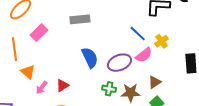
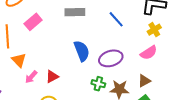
blue line: (138, 34) -> (116, 19), moved
yellow cross: (162, 41) -> (154, 30), moved
pink semicircle: (144, 55) -> (149, 53), moved

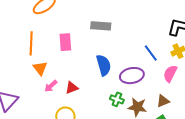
blue line: (116, 19) -> (151, 53), moved
pink rectangle: (33, 22) -> (65, 42), moved, turned -60
pink semicircle: (149, 53) -> (170, 74), turned 144

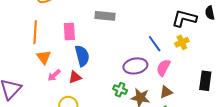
blue semicircle: (104, 65) -> (82, 56), moved
pink semicircle: (170, 74) -> (163, 68), moved

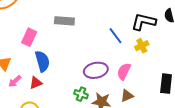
pink rectangle: (69, 31) -> (29, 37), turned 30
blue line: (155, 44) -> (115, 36), moved

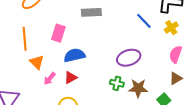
blue semicircle: (42, 61) -> (74, 55), turned -80
pink semicircle: (124, 71) -> (176, 54), moved
brown triangle: (127, 96) -> (176, 78), moved

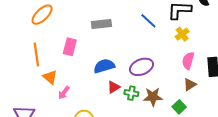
blue line: (144, 21) -> (148, 21), moved
blue semicircle: (74, 55) -> (104, 66), moved
red triangle: (71, 78) -> (114, 87), moved

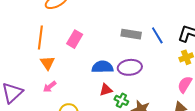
gray rectangle: (101, 24) -> (131, 34), moved
purple ellipse: (142, 67) -> (130, 67), moved
pink arrow: (64, 93) -> (50, 87), moved

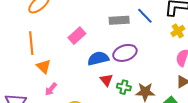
pink rectangle: (75, 39) -> (77, 36), moved, turned 30
red triangle: (106, 90) -> (106, 80), turned -40

